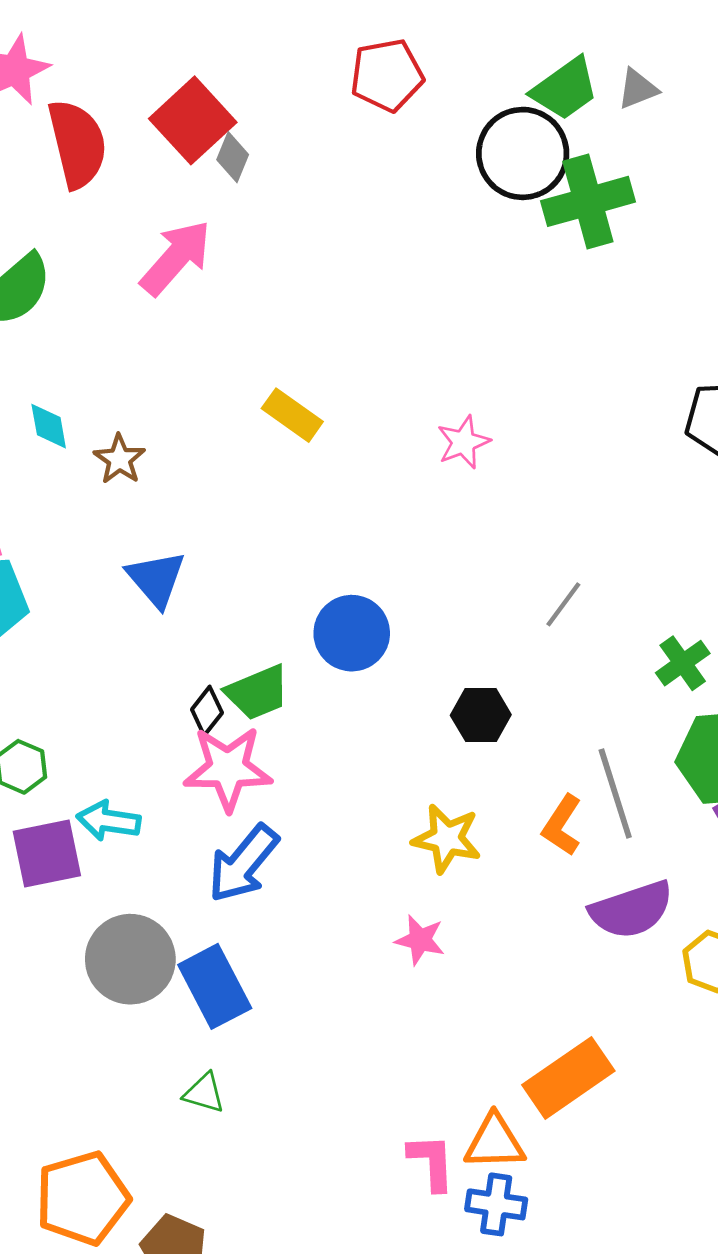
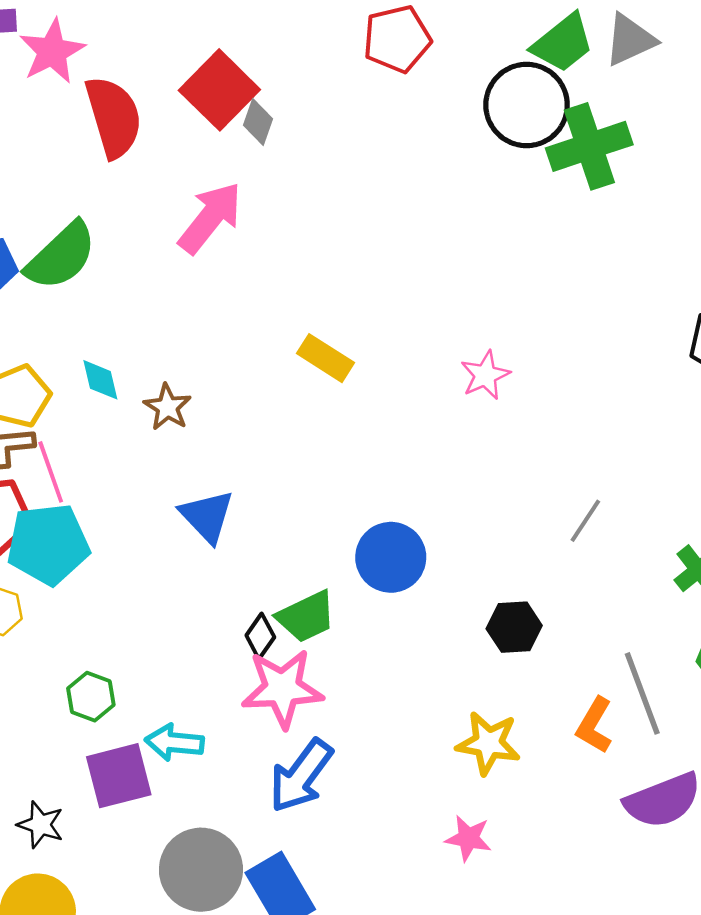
gray triangle: (638, 89) -> (630, 40), size x1.4

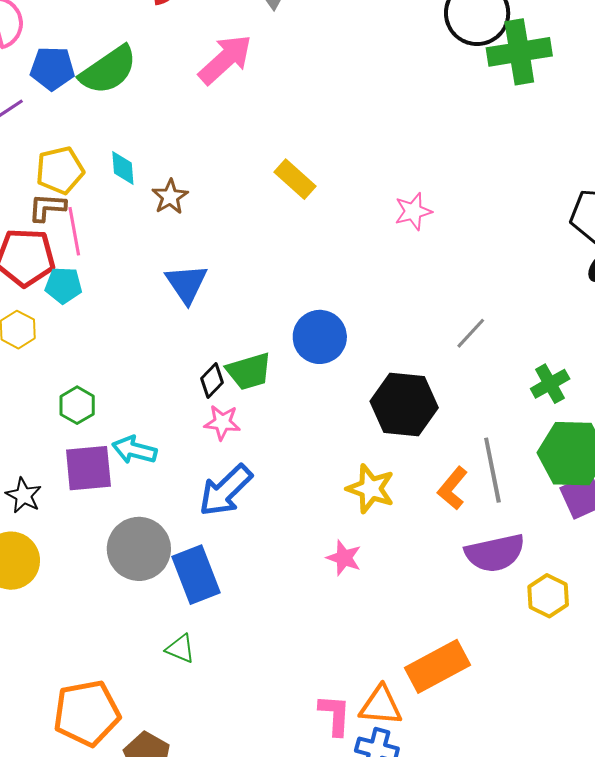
cyan pentagon: (48, 544) -> (63, 285), size x0.6
black hexagon: (514, 627) -> (404, 405), size x1.6
pink star: (282, 688) -> (222, 422), size x0.6

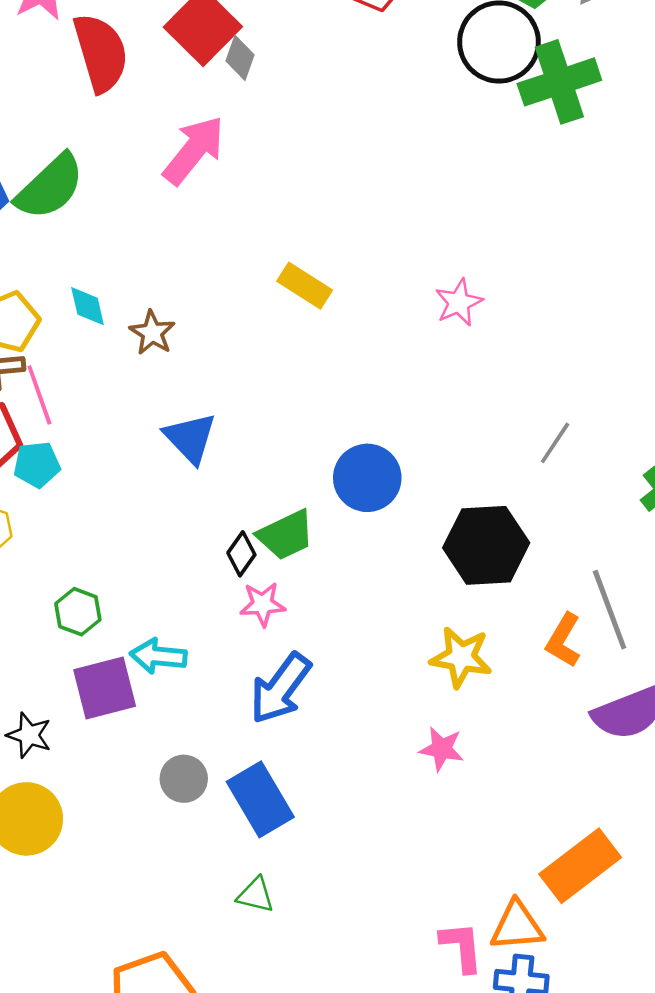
gray circle: (139, 549) -> (184, 779), size x0.6

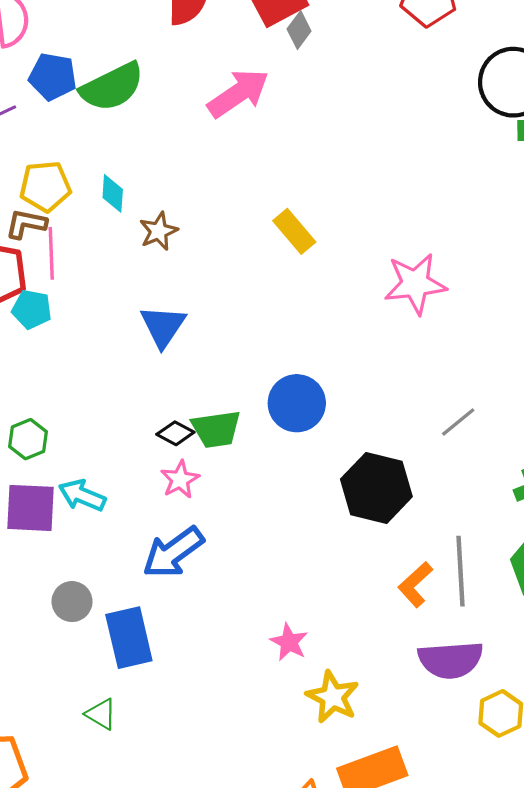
pink star: (459, 302) -> (415, 284), size x1.5
black diamond: (241, 554) -> (175, 433), turned 66
pink star: (263, 604) -> (180, 479), turned 30
yellow star: (461, 657) -> (333, 697), moved

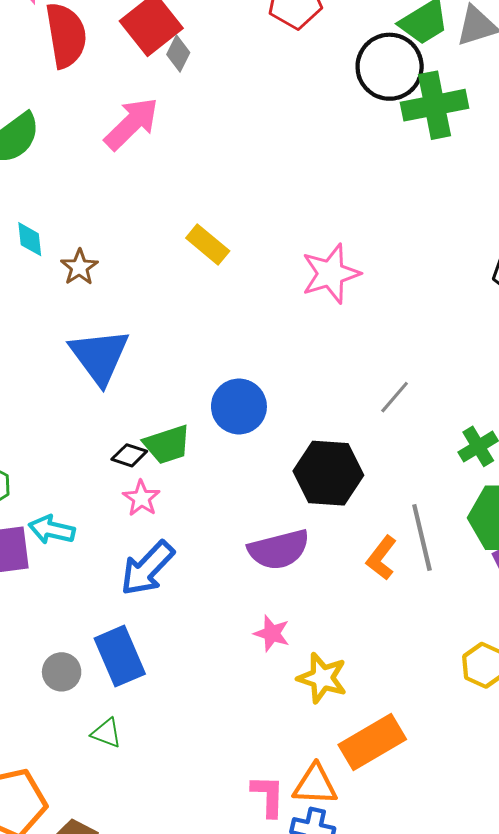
blue triangle: (163, 326) -> (100, 356), size x1.4
gray circle: (72, 602) -> (62, 672), moved
purple semicircle: (451, 660) -> (279, 550), moved

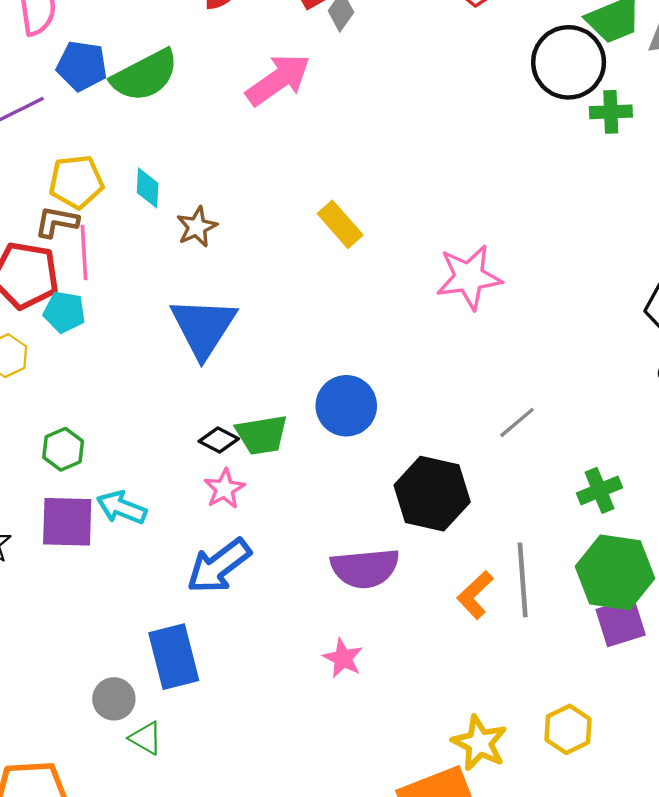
green cross: (435, 105) -> (611, 112), size x0.6
gray circle: (62, 672) -> (114, 699), moved
yellow star: (322, 678) -> (479, 743), moved

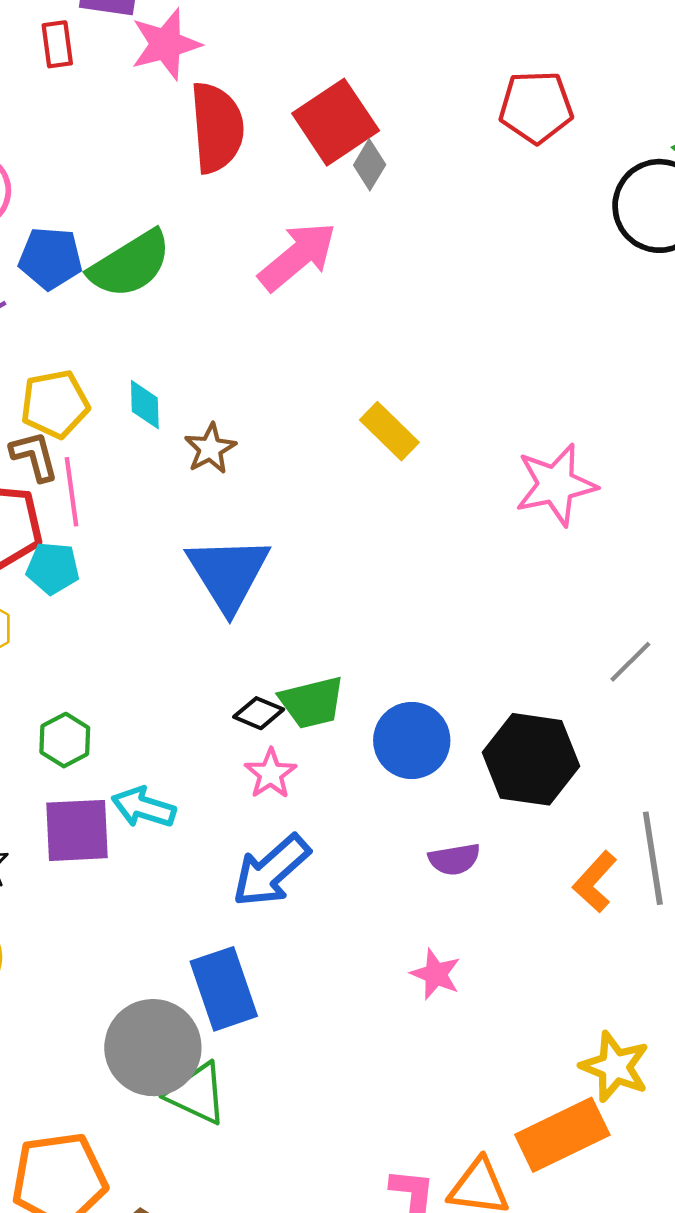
brown L-shape: (57, 222) -> (34, 456), turned 69
blue circle: (346, 406) -> (412, 740), moved
purple semicircle: (365, 568) -> (454, 859), size x0.6
gray circle: (114, 699) -> (153, 1048), size x1.8
green triangle: (146, 738) -> (197, 1093), size x1.5

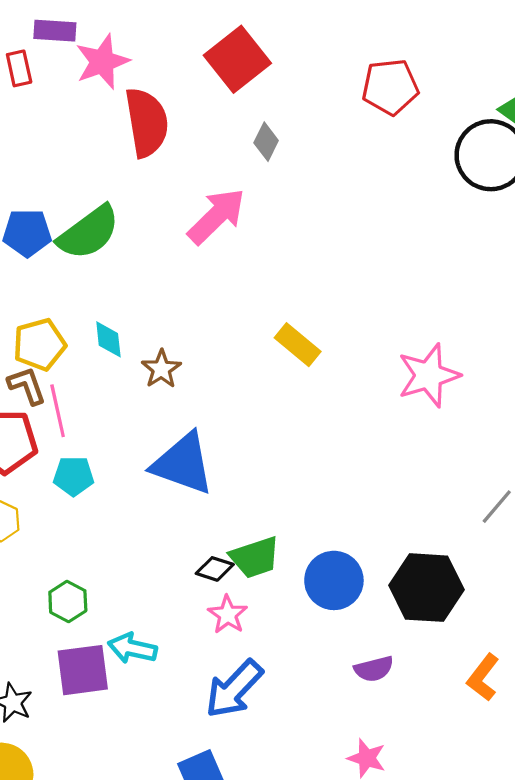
red square: (336, 122) -> (237, 59), moved
cyan pentagon: (53, 568) -> (74, 476), moved
blue triangle: (228, 574) -> (183, 464), turned -34

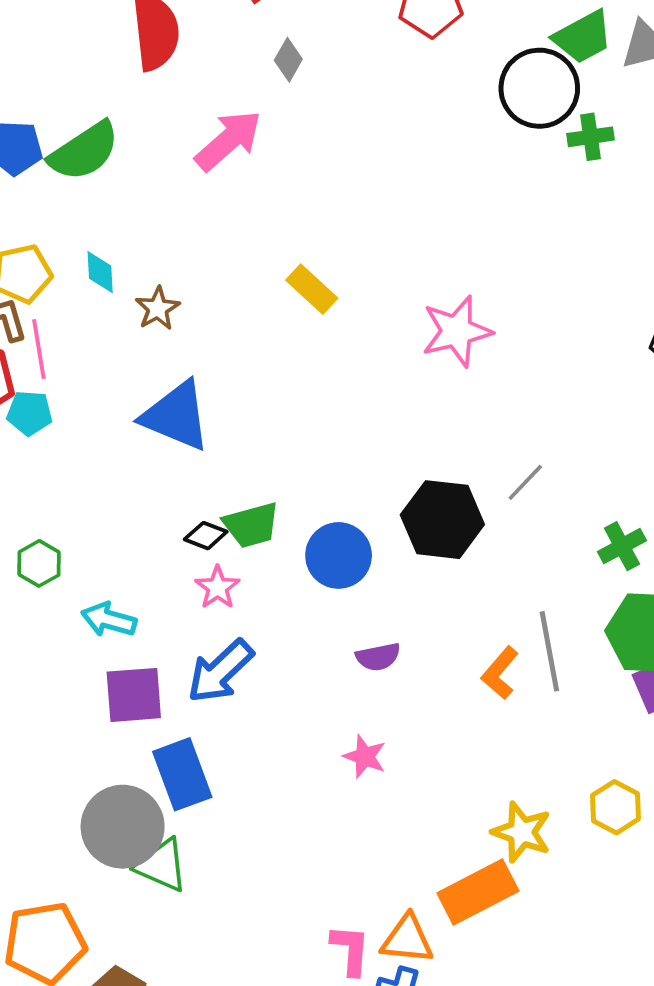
cyan pentagon: (74, 476) -> (30, 413), moved
black hexagon: (427, 588) -> (442, 520), moved
purple square: (83, 670) -> (134, 695), moved

